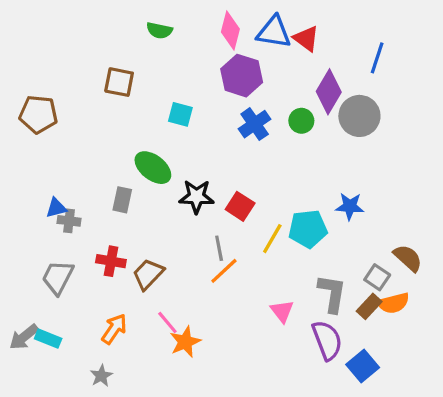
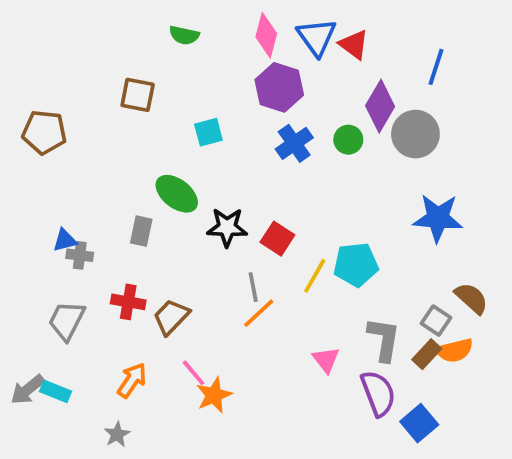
blue triangle: (274, 32) -> (317, 37), turned 45
cyan square: (180, 114) -> (208, 132), turned -30
blue star: (350, 206) -> (438, 218), moved, size x1.5

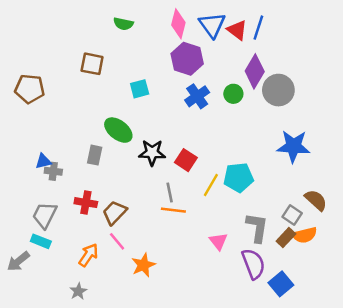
blue line: (436, 67) -> (258, 28), moved
orange line: (259, 313) -> (173, 210), turned 50
pink line: (194, 373) -> (117, 241), moved
cyan rectangle: (55, 391) -> (41, 241), moved

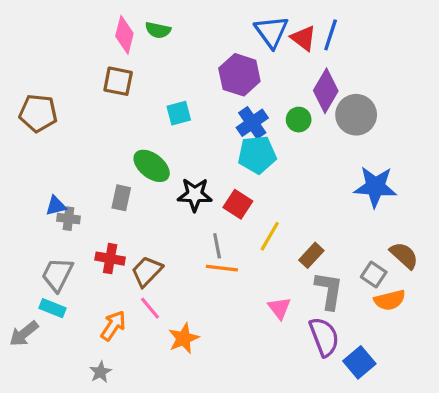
pink diamond: (178, 24) -> (124, 35), moved
cyan pentagon: (238, 178) -> (257, 155), moved
brown rectangle: (286, 238) -> (311, 255), moved

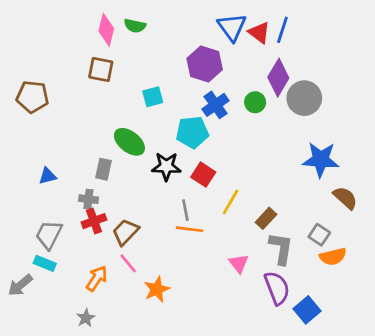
cyan pentagon: (257, 155) -> (192, 132), moved
gray cross: (69, 219) -> (88, 199), moved
brown semicircle: (404, 255) -> (345, 198), moved
red cross: (110, 259) -> (94, 221), turned -30

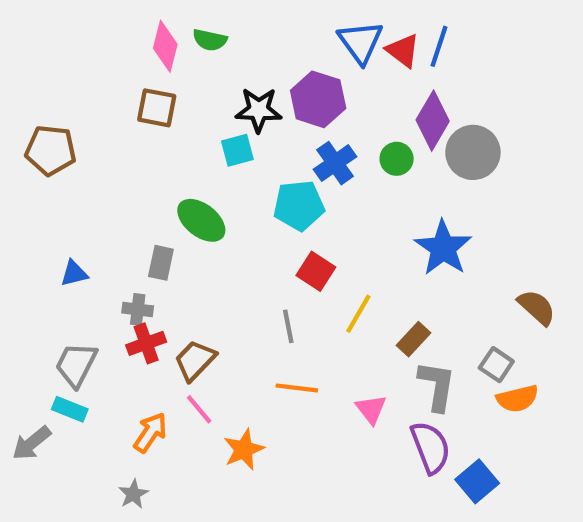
blue star: (321, 160) -> (443, 248), moved, turned 30
black star: (166, 166) -> (259, 110), moved
orange line: (190, 229) -> (297, 388), moved

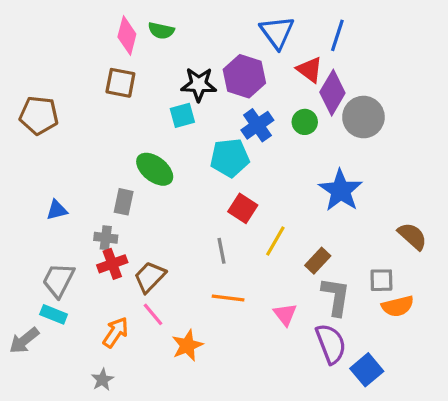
red triangle: (403, 51) -> (310, 70), moved
gray square: (496, 365) -> (381, 280), turned -35

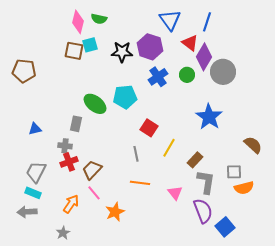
cyan square: (182, 115) -> (90, 45), moved
cyan pentagon: (230, 158) -> (125, 97), moved
gray arrow: (24, 340) -> (27, 212), moved, turned 36

